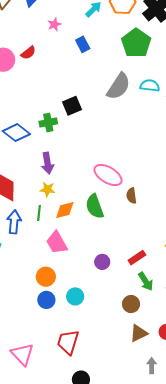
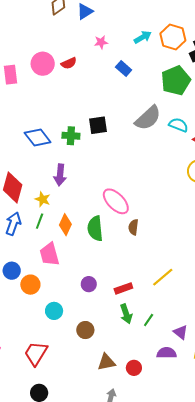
blue rectangle: (83, 44) -> (124, 68), turned -35
yellow star: (47, 189) -> (43, 199), moved
orange diamond: (65, 210) -> (65, 225), turned -65
blue circle: (46, 300) -> (12, 271), moved
brown circle: (131, 304) -> (85, 330), moved

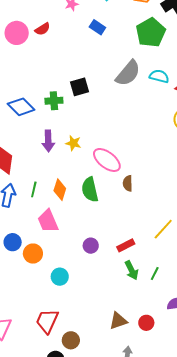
yellow star: (43, 199) -> (73, 143), moved
brown circle: (85, 330) -> (71, 340), moved

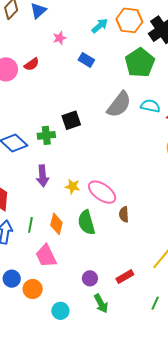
yellow star: (73, 143) -> (73, 186), moved
green arrow: (132, 270) -> (101, 304), moved

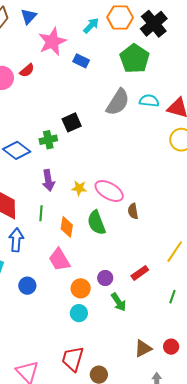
pink star: (60, 38) -> (52, 42), size x2.0
green line: (30, 225) -> (41, 213), moved
orange circle: (33, 289) -> (81, 288), moved

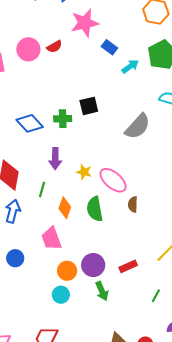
cyan arrow: (91, 26) -> (130, 66), moved
gray semicircle: (118, 102) -> (138, 126), moved
purple circle: (105, 278) -> (93, 265), size x1.5

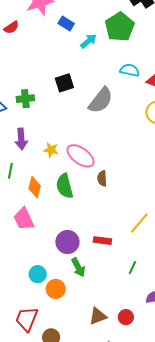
black square: (89, 106) -> (64, 83), moved
red rectangle: (128, 266) -> (102, 241), turned 36
orange circle: (67, 271) -> (56, 289), moved

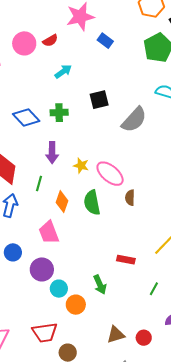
cyan arrow: (89, 41) -> (63, 72), moved
purple circle: (67, 242) -> (42, 269), moved
red trapezoid: (27, 319) -> (45, 332), turned -124

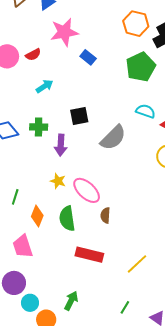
purple arrow: (52, 153) -> (61, 145), moved
red rectangle: (126, 260) -> (89, 255), moved, size x1.5
green arrow: (100, 285) -> (71, 301), turned -132

